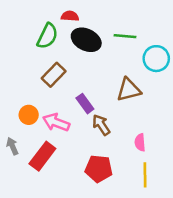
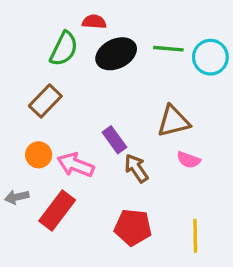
black ellipse: (86, 40) -> (116, 54), turned -52
cyan circle: (156, 59) -> (210, 57), moved
brown rectangle: (54, 75) -> (45, 101), moved
pink semicircle: (140, 142) -> (189, 160), moved, turned -66
gray arrow: (12, 146) -> (17, 197), turned -78

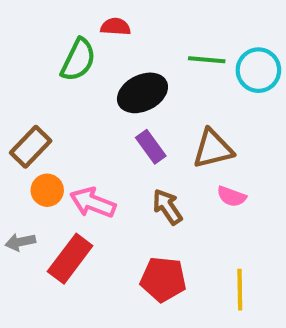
black ellipse: (116, 54) -> (142, 93), moved
brown rectangle: (45, 101) -> (31, 147), moved
purple rectangle: (114, 140) -> (151, 147), moved

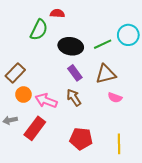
green line: (207, 60) -> (103, 44), moved, turned -30
black ellipse: (142, 93) -> (71, 46), turned 35
brown arrow: (167, 207) -> (74, 98), moved

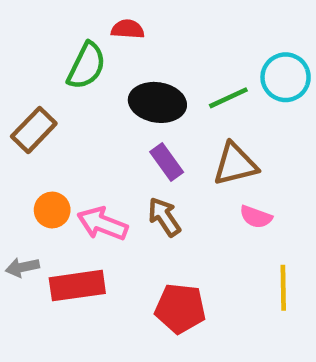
brown rectangle: (15, 73) -> (34, 130), moved
red rectangle: (35, 128) -> (77, 286), turned 45
yellow line: (119, 144) -> (283, 288), moved

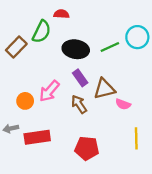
brown rectangle: (34, 130) -> (16, 47), moved
brown triangle: (235, 164) -> (104, 89), moved
pink arrow: (102, 224) -> (49, 91), moved, turned -70

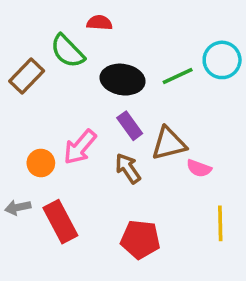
green semicircle: (42, 32) -> (67, 51), turned 110
red rectangle: (37, 137) -> (60, 222), turned 70

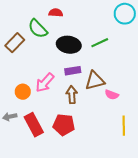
cyan circle: (222, 60) -> (125, 14), moved
purple rectangle: (130, 126) -> (73, 71), turned -63
brown arrow: (128, 168) -> (72, 95), turned 30
red pentagon: (140, 239) -> (64, 125), moved

